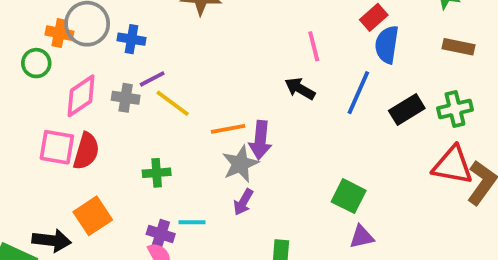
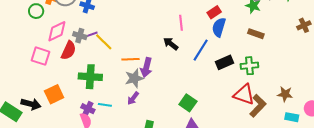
purple line: (152, 79) -> (91, 35), moved
red semicircle: (86, 151) -> (69, 50), moved
green cross: (157, 173) -> (90, 77), size x1.6

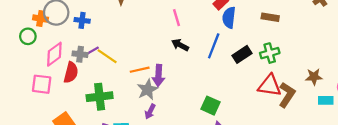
pink line: (181, 23) -> (177, 18), moved

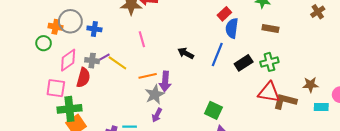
pink line: (177, 18) -> (142, 39), moved
brown L-shape: (287, 95) -> (285, 101), turned -110
green cross: (100, 97) -> (69, 109), moved

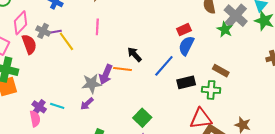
brown rectangle: (270, 28) -> (221, 71), moved
pink diamond: (68, 60) -> (20, 23), turned -30
orange line: (148, 76) -> (122, 69), moved
red semicircle: (83, 78) -> (29, 44), turned -54
red triangle: (269, 92) -> (201, 119), turned -35

